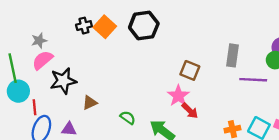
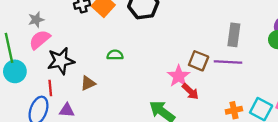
brown square: (190, 70) -> (199, 61), moved
purple line: (253, 80) -> (228, 62), moved
red line: (34, 107) -> (50, 88), moved
green semicircle: (128, 118) -> (115, 55), moved, turned -35

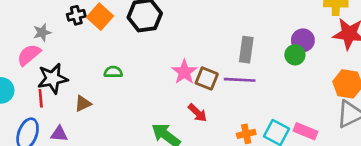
gray star: (36, 20) -> (42, 32), moved
pink star: (179, 76) -> (184, 72), moved
red line: (50, 88) -> (41, 98), moved

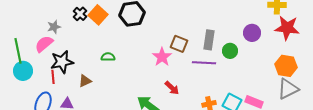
black cross: (76, 15) -> (80, 14), turned -32
green circle: (295, 55) -> (230, 51), moved
brown square: (207, 79) -> (179, 44), moved

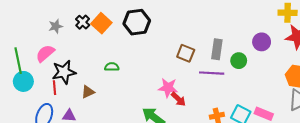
gray star: (54, 27) -> (56, 26), moved
pink star: (162, 57) -> (168, 88), moved, turned -30

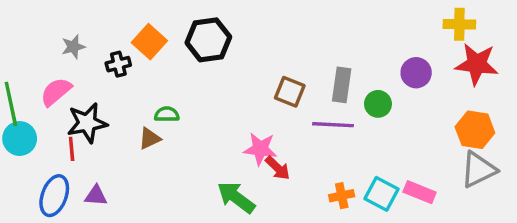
black cross: (83, 22) -> (118, 64), moved, turned 32
brown triangle: (88, 92) -> (149, 139), moved

